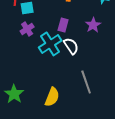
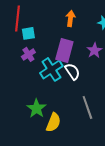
purple rectangle: (63, 25) -> (64, 50), size x1.6
green star: (14, 94) -> (36, 108), moved

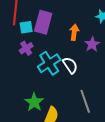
orange arrow: (70, 18) -> (74, 32), moved
purple rectangle: (64, 50) -> (43, 22), moved

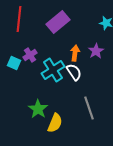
purple rectangle: (43, 22) -> (58, 22), moved, turned 35
cyan square: (26, 27) -> (14, 63), moved, turned 32
orange arrow: (74, 32) -> (75, 53), moved

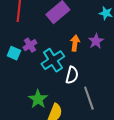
white semicircle: (74, 72) -> (72, 75), moved, turned 48

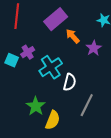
orange arrow: (75, 43) -> (73, 36), moved, turned -49
gray line: (89, 98) -> (87, 105), turned 45

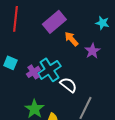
purple cross: (28, 52) -> (33, 72), moved
white semicircle: (70, 82) -> (68, 85), turned -66

